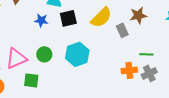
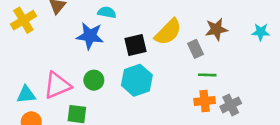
black square: (68, 18) -> (136, 45), moved
blue star: (41, 20) -> (90, 36), size x1.5
green line: (146, 54) -> (207, 75), moved

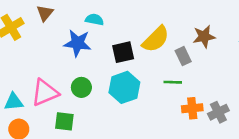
green line: (207, 75) -> (173, 82), moved

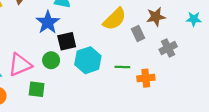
blue star: (77, 43) -> (48, 22), turned 30
black square: (123, 52) -> (67, 41), moved
green line: (173, 82) -> (122, 67), moved
gray cross: (218, 112) -> (168, 48), moved

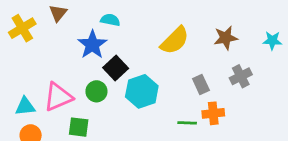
gray rectangle: (138, 33) -> (201, 84), moved
black square: (67, 41) -> (116, 68), turned -30
green line: (122, 67) -> (187, 123), moved

